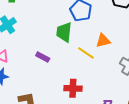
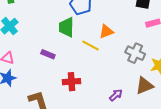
red cross: (73, 88) -> (71, 82), moved

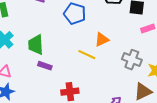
green trapezoid: (67, 27) -> (36, 45), moved

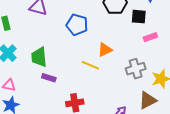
gray cross: (132, 60) -> (136, 69), turned -36

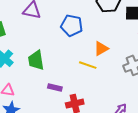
purple rectangle: (49, 78) -> (55, 88), moved

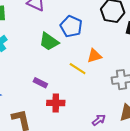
green trapezoid: (36, 60) -> (49, 42), moved, turned -60

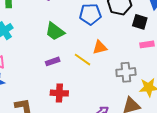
blue pentagon: (71, 26) -> (90, 14), moved, turned -30
purple rectangle: (40, 83) -> (53, 61), moved, turned -48

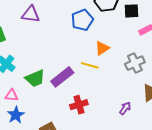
green trapezoid: (55, 31) -> (35, 78), moved, turned -40
purple rectangle: (53, 61) -> (62, 77), size x1.6

